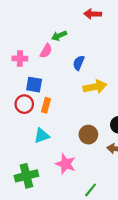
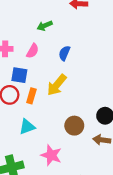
pink semicircle: (46, 51) -> (33, 51), moved
yellow arrow: (95, 87) -> (57, 85), moved, turned 140

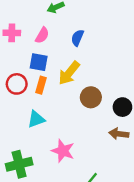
blue square: (19, 75) -> (39, 62), moved
brown circle: (74, 126) -> (91, 97), moved

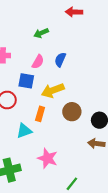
pink semicircle: (42, 35) -> (38, 62), moved
yellow arrow: (69, 73) -> (53, 90), turned 30
orange rectangle: (41, 85) -> (40, 114), moved

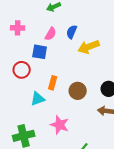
yellow arrow: (53, 90) -> (89, 47), moved
brown circle: (72, 112) -> (78, 91), moved

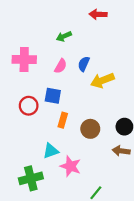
pink cross: (18, 28) -> (24, 59), size x1.5
blue square: (40, 52) -> (53, 96), moved
cyan triangle: (38, 99) -> (51, 151), moved

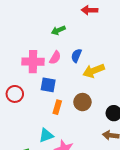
pink cross: (24, 59) -> (33, 62), moved
red circle: (29, 106) -> (15, 94), moved
brown circle: (90, 129) -> (82, 102), moved

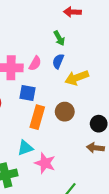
green arrow: (58, 30) -> (59, 38), moved, turned -96
orange rectangle: (57, 107) -> (37, 117), size x1.5

